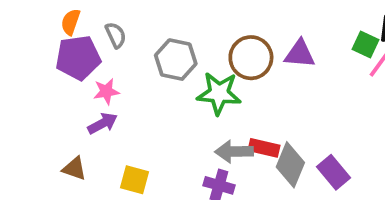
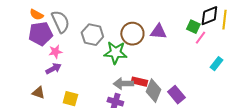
orange semicircle: (71, 22) -> (36, 15), turned -80
gray semicircle: (116, 35) -> (60, 22), size x1.6

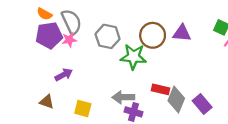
pink star: (55, 52) -> (69, 40), moved
gray arrow: (123, 84) -> (123, 97), moved

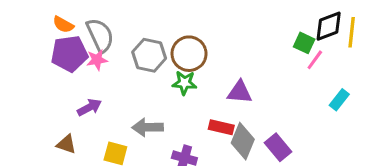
purple triangle: (182, 33) -> (240, 92), moved
brown circle: (153, 35) -> (189, 54), moved
green star: (133, 57) -> (184, 83), size x0.7
gray arrow: (123, 97) -> (148, 127), moved

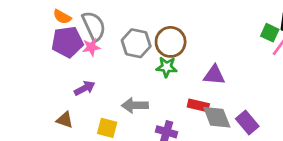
gray diamond: (243, 141) -> (217, 117), turned -44

